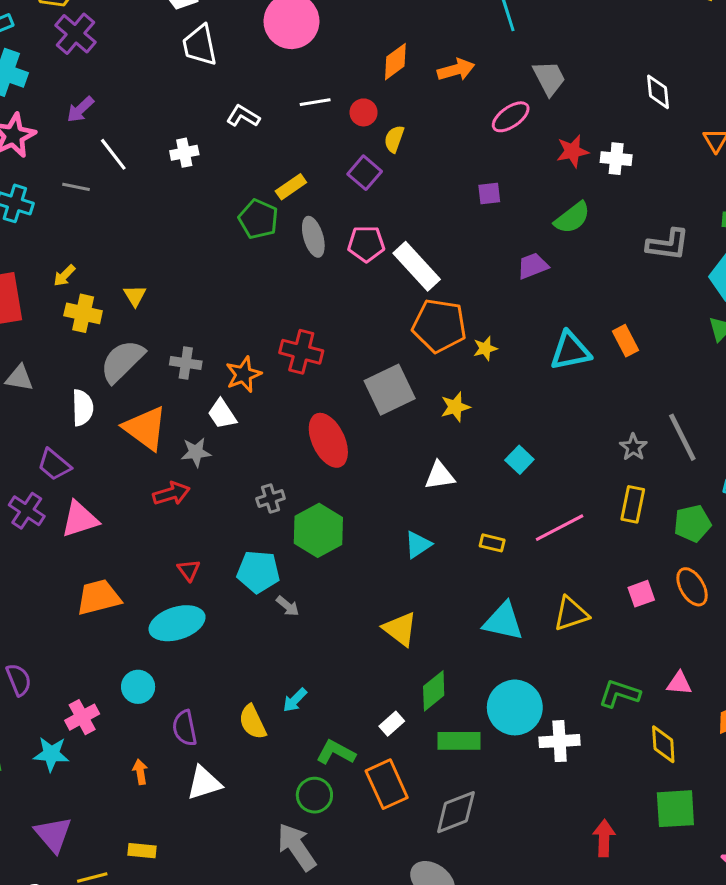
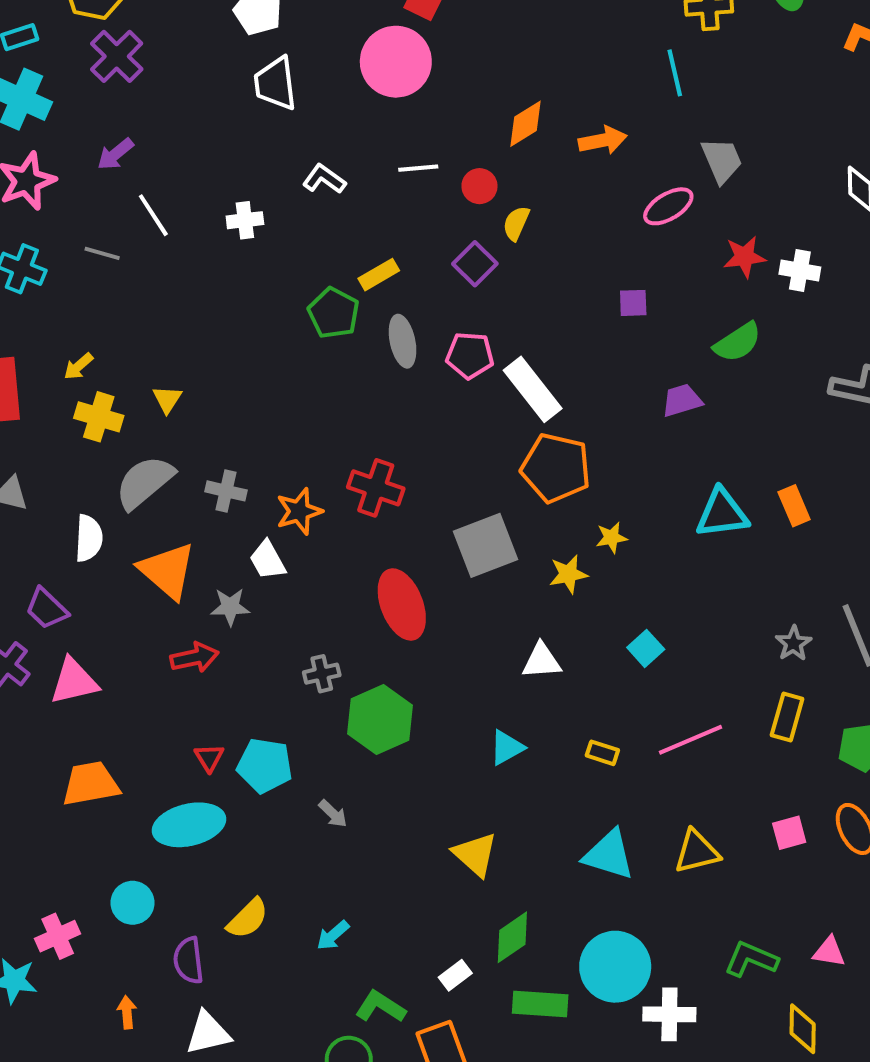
yellow star: (485, 348) -> (611, 538), moved
cyan pentagon: (258, 572) -> (265, 766), moved
yellow semicircle: (252, 722) -> (248, 919), moved, turned -114

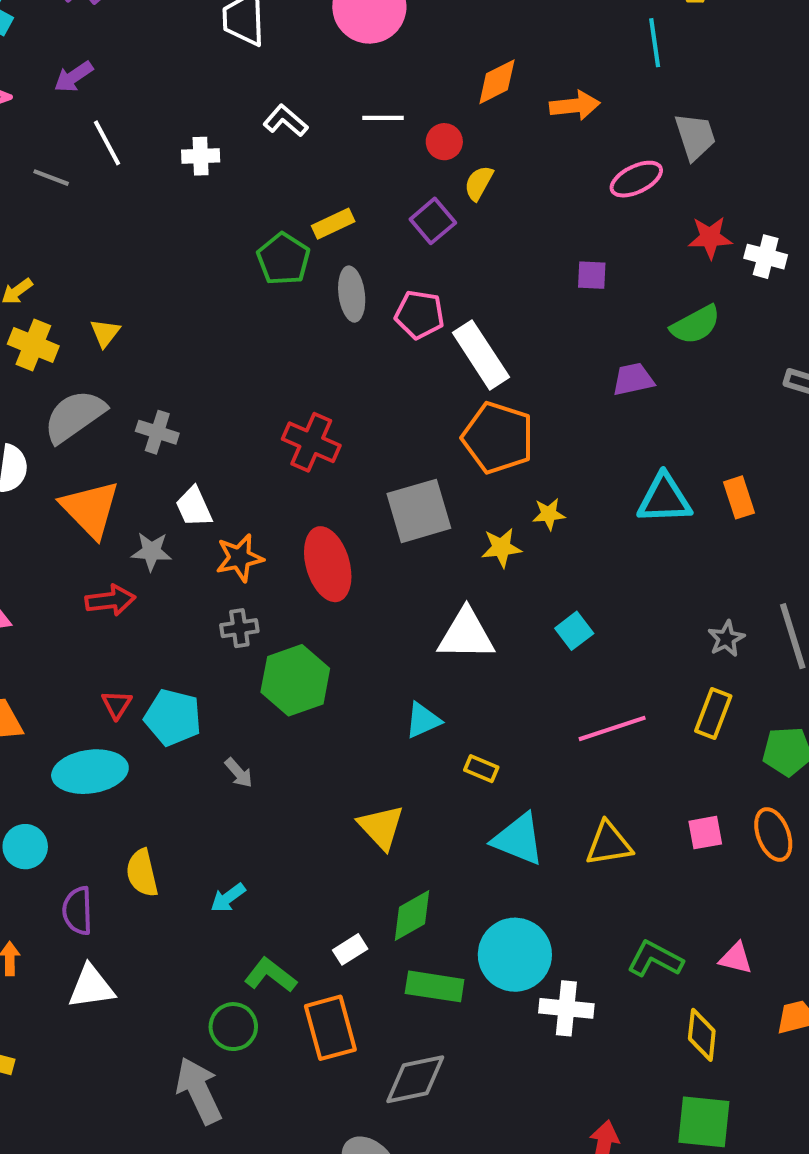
orange star: (299, 511) -> (240, 558), moved
white triangle: (542, 661) -> (466, 634), size x1.4
yellow rectangle: (602, 753) -> (481, 769), moved
yellow semicircle: (248, 919) -> (142, 873), turned 117

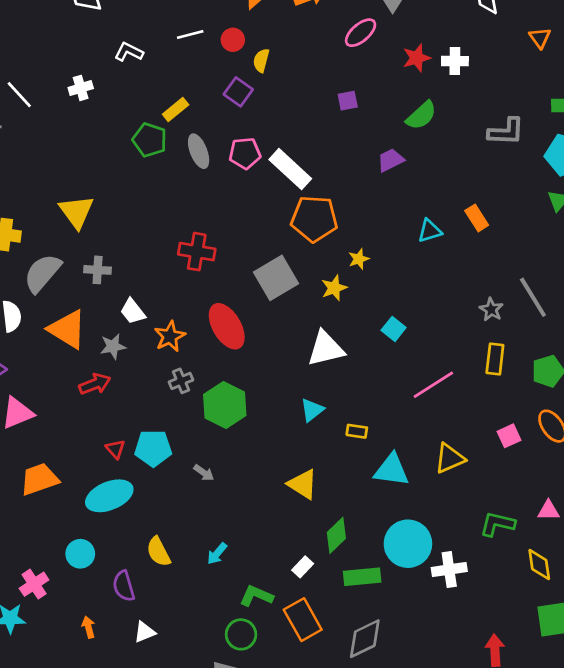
yellow triangle: (105, 333) -> (76, 212), moved, size x1.8
cyan triangle: (664, 499) -> (430, 231), size x0.7
white triangle: (91, 987) -> (145, 632), size x0.7

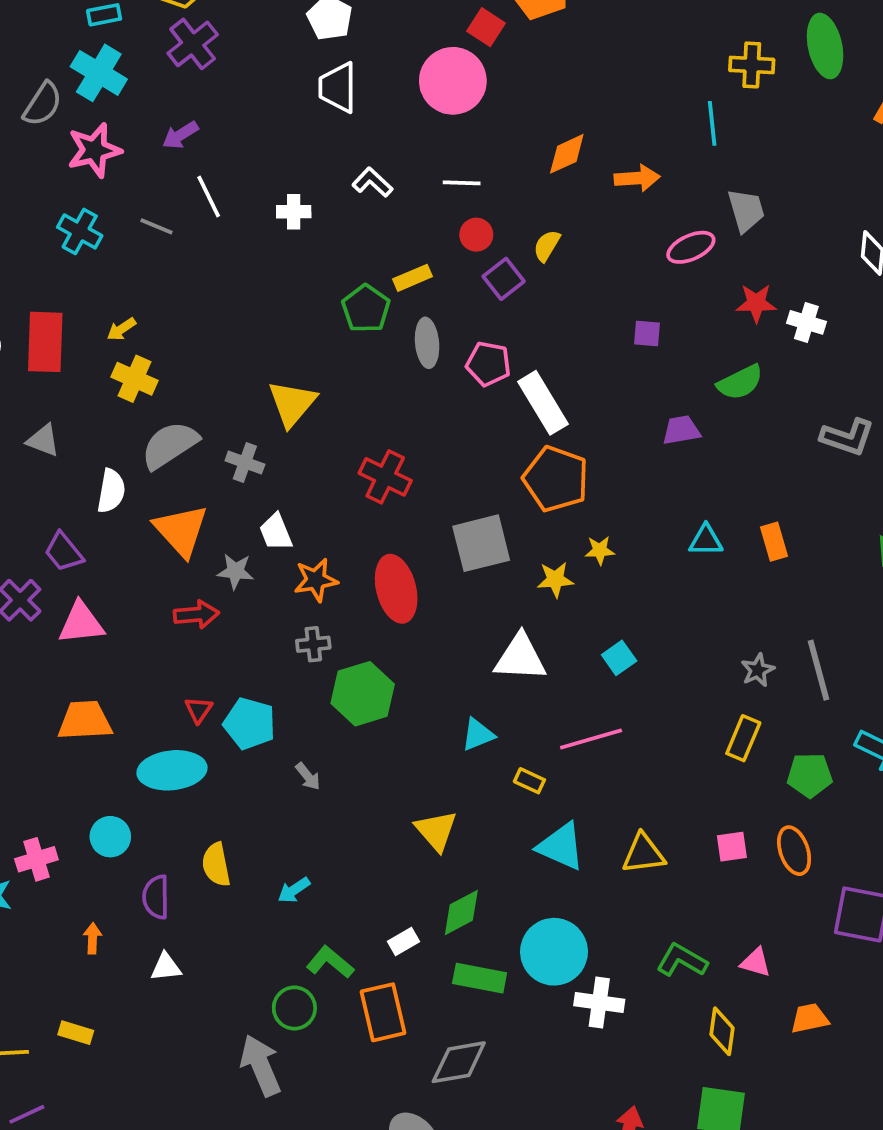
red circle: (233, 40) -> (476, 235), moved
yellow triangle: (76, 212) -> (292, 403), moved
pink line: (433, 385) -> (591, 739), moved

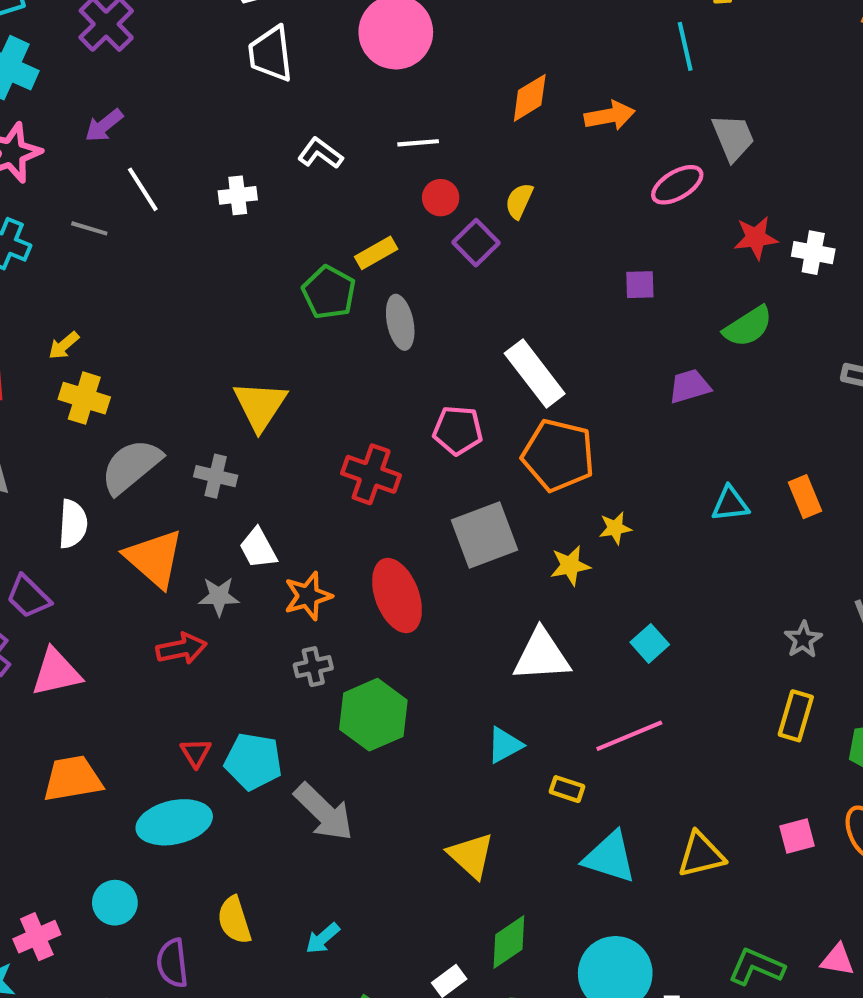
pink pentagon: (488, 364) -> (458, 430), moved
gray arrow: (308, 776) -> (324, 812), size x2.0

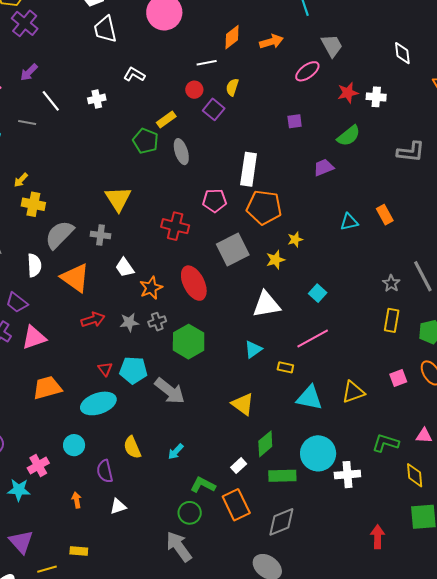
white line: (418, 143) -> (207, 63), moved
white rectangle: (535, 373) -> (249, 169), turned 52
gray star: (219, 596) -> (129, 322), moved

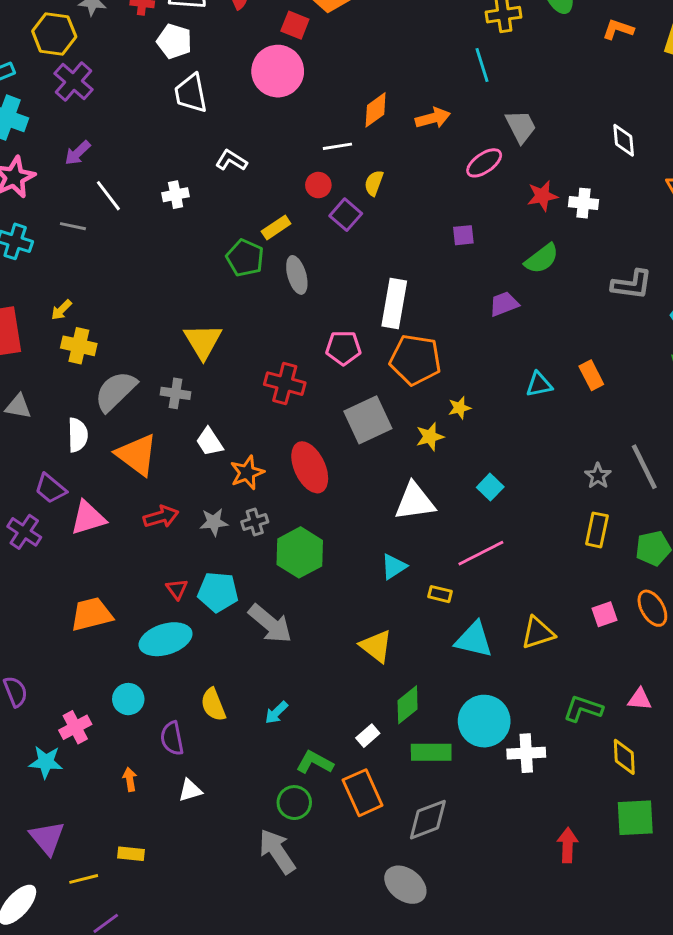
pink triangle: (34, 337) -> (88, 518), moved

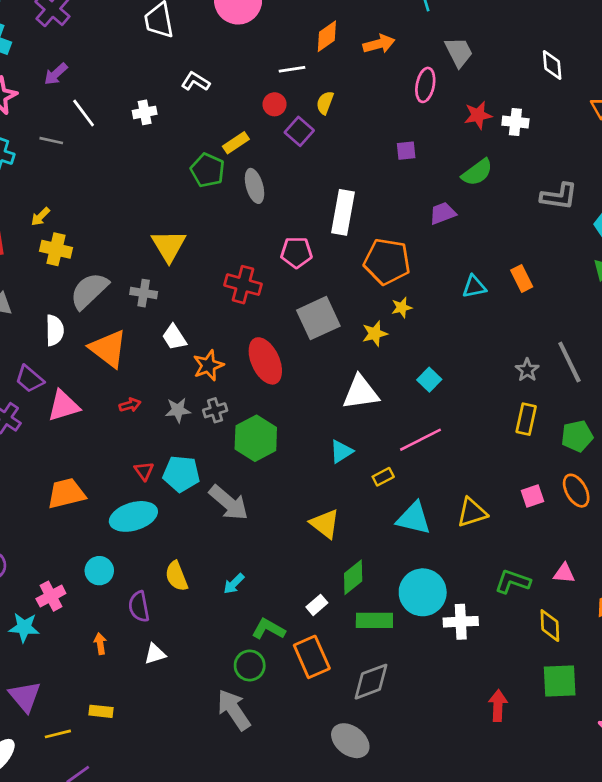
pink ellipse: (484, 163) -> (425, 85), turned -44
orange pentagon: (415, 360) -> (387, 261), moved
red arrow: (161, 517) -> (130, 405), size x0.7
yellow rectangle: (440, 594) -> (383, 477), turned -42

